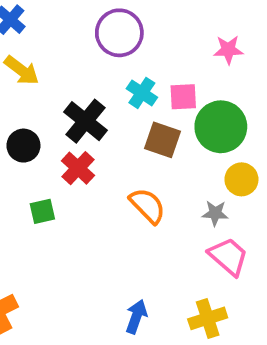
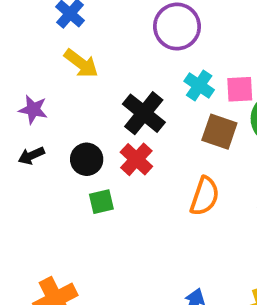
black circle: (23, 146) -> (87, 159), moved
orange semicircle: (148, 206) -> (205, 196), turned 63

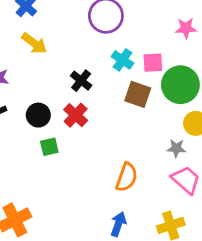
black cross: (144, 113) -> (81, 81), size x0.7
orange semicircle: (205, 196) -> (127, 177), moved

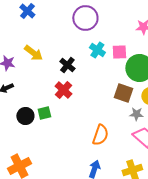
yellow arrow: (34, 43) -> (33, 53), moved
brown square: (138, 94) -> (123, 93), moved
black circle: (38, 115) -> (25, 116), moved

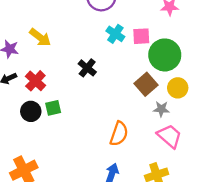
black cross: (67, 65) -> (87, 68), moved
red cross: (63, 90) -> (35, 81), moved
brown square: (123, 93) -> (146, 84), turned 30

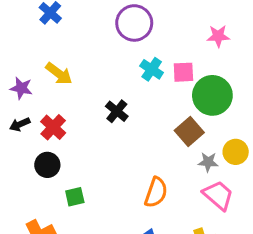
yellow circle: (178, 88) -> (236, 152), moved
green square: (53, 108) -> (75, 197), moved

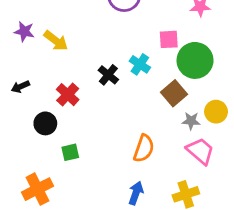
cyan cross: (152, 69) -> (140, 64), moved
purple star: (21, 88) -> (24, 32), moved
red cross: (53, 127) -> (68, 95), moved

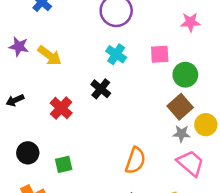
green circle: (195, 60) -> (185, 75), size x0.7
cyan cross: (140, 64) -> (116, 54), moved
brown square: (174, 93) -> (180, 107), moved
black circle: (45, 123) -> (28, 153), moved

